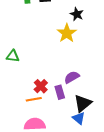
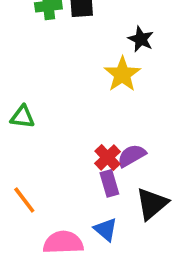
red cross: (41, 86) -> (108, 157), moved
orange line: (34, 99) -> (24, 200), moved, turned 63
blue triangle: (79, 118) -> (106, 230), moved

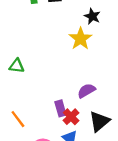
red cross: (108, 157) -> (71, 117), moved
purple rectangle: (109, 183) -> (60, 108), moved

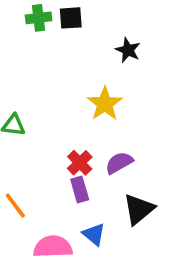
yellow star: (81, 39) -> (105, 104), moved
red cross: (71, 117) -> (80, 163), moved

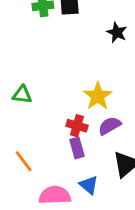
yellow star: (105, 104) -> (98, 96), moved
red cross: (80, 163) -> (77, 126), turned -30

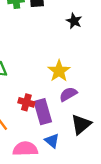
red cross: (77, 126) -> (26, 102), moved
purple rectangle: (77, 148) -> (43, 112), size x1.5

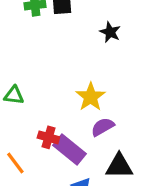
purple rectangle: (43, 112) -> (70, 149), turned -35
black triangle: (81, 124) -> (119, 166), turned 40

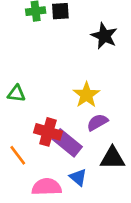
black star: (110, 32) -> (104, 36), size x1.4
red cross: (48, 137) -> (48, 132), size x1.4

